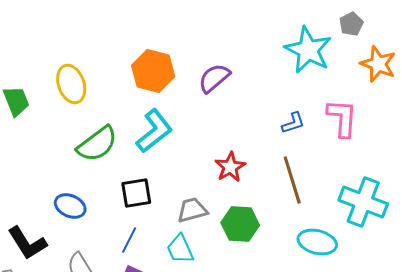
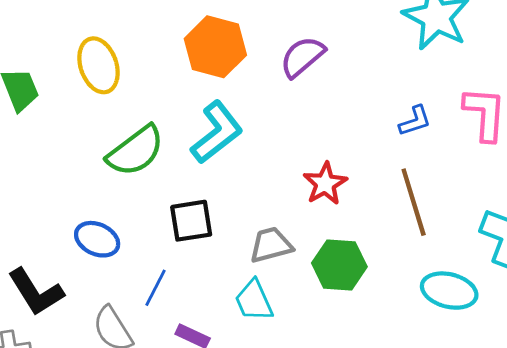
blue line: (129, 240) -> (156, 288), moved

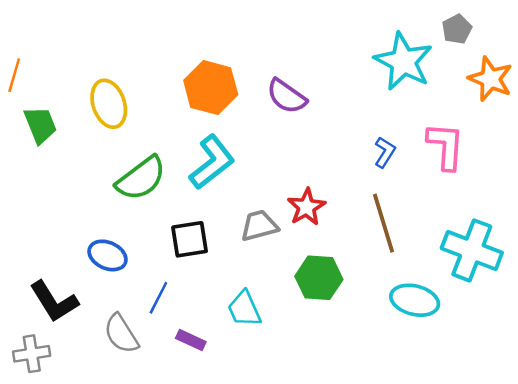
purple semicircle: (302, 57) -> (287, 96), turned -105
blue L-shape: (415, 121) -> (385, 152), turned -40
gray trapezoid: (271, 245) -> (259, 226), moved

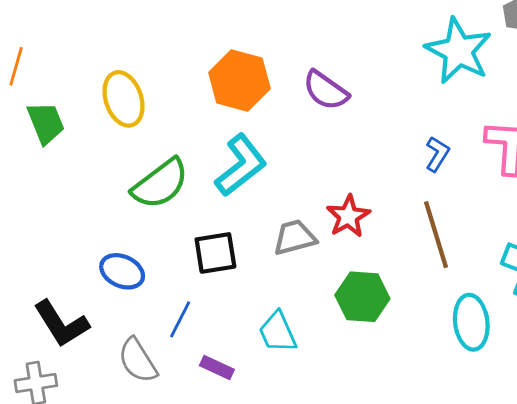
cyan ellipse: (415, 300) -> (471, 322), turned 69

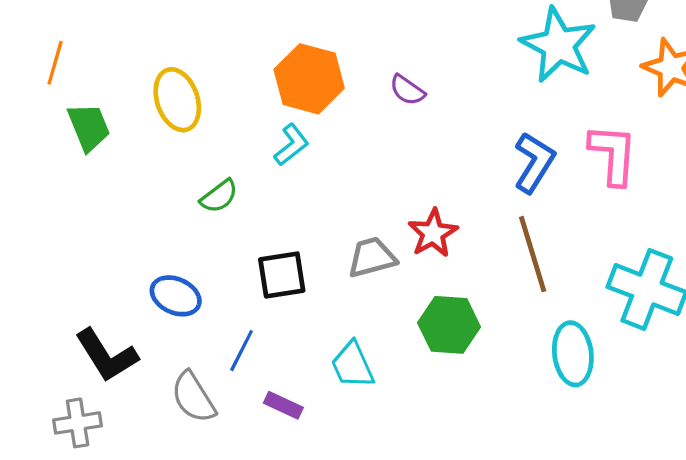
purple semicircle: (326, 90) -> (407, 90), size x0.7
blue L-shape: (437, 154) -> (534, 162), size x1.5
cyan L-shape: (241, 165) -> (291, 145), moved, size x0.6
green semicircle: (160, 184) -> (219, 196), size x0.6

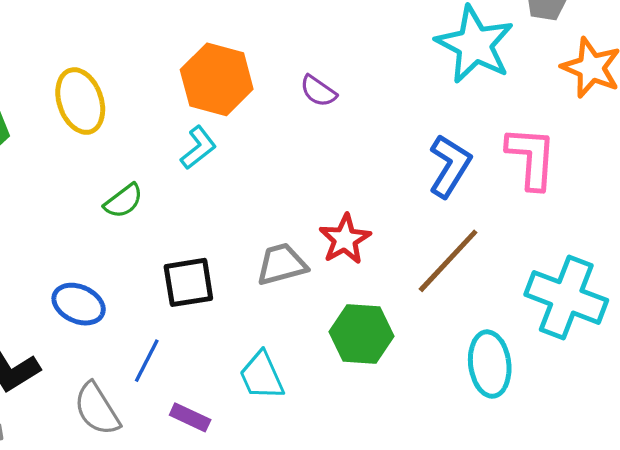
brown line: (533, 254) -> (448, 261), turned 60

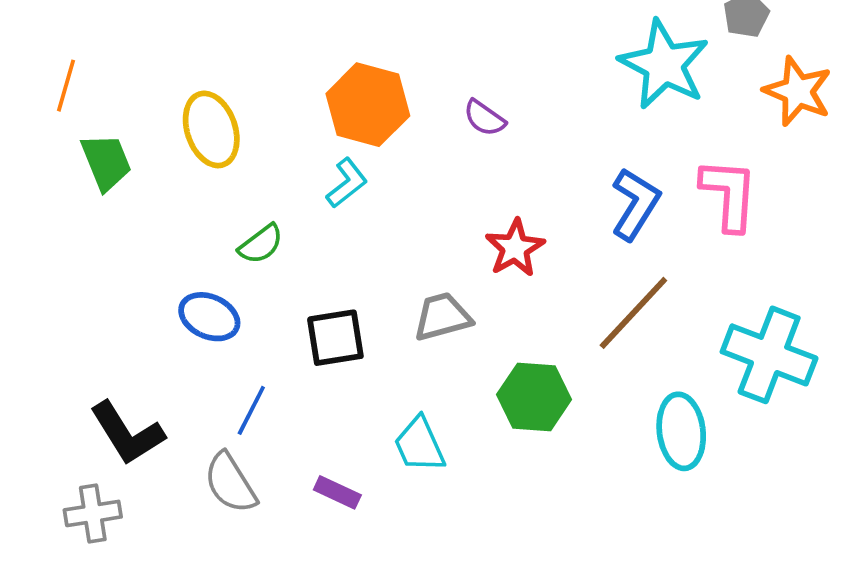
red star: (345, 239) -> (515, 248), moved
blue ellipse: (79, 304) -> (209, 317), moved
blue line: (147, 361) -> (251, 410), moved

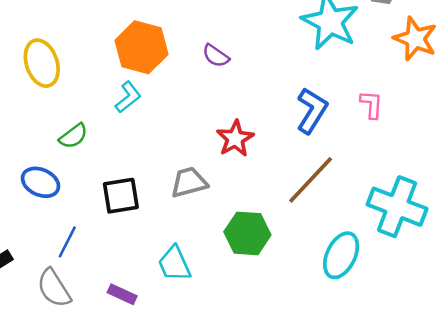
pink L-shape: (729, 194) -> (371, 104), size x0.6
cyan ellipse: (681, 431) -> (341, 255), turned 33

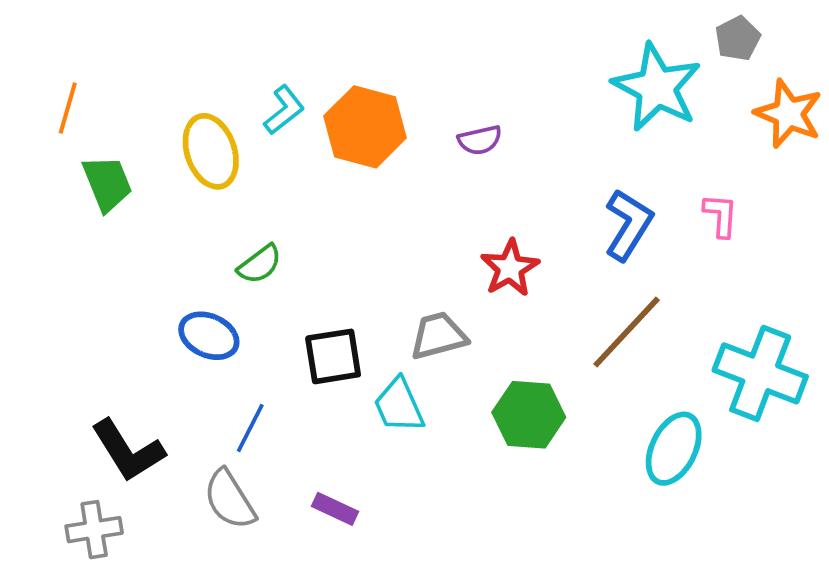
purple semicircle: (216, 56) -> (480, 140), turned -48
cyan L-shape: (128, 97) -> (284, 110), moved
cyan trapezoid: (174, 264) -> (399, 405), moved

